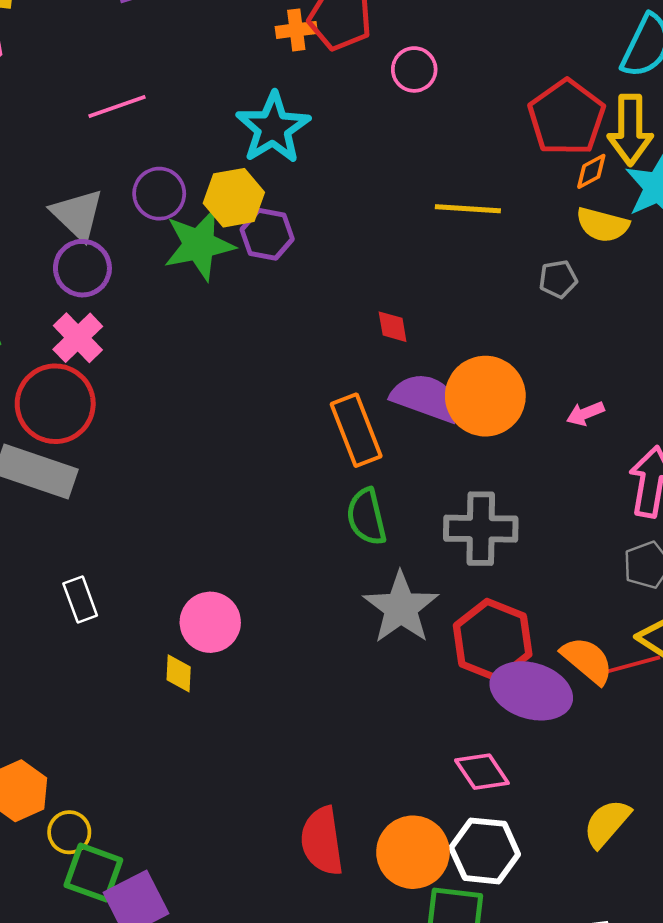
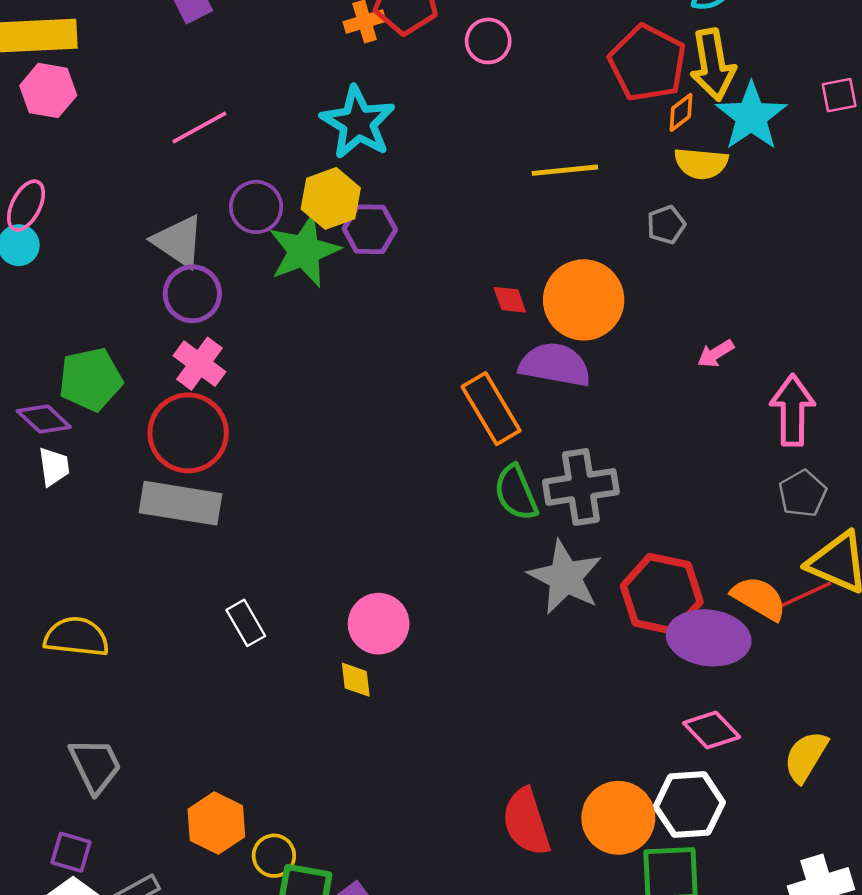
orange circle: (485, 396) -> (584, 300), moved
gray cross: (481, 529) -> (581, 487), moved
pink diamond: (482, 772) -> (712, 730), moved

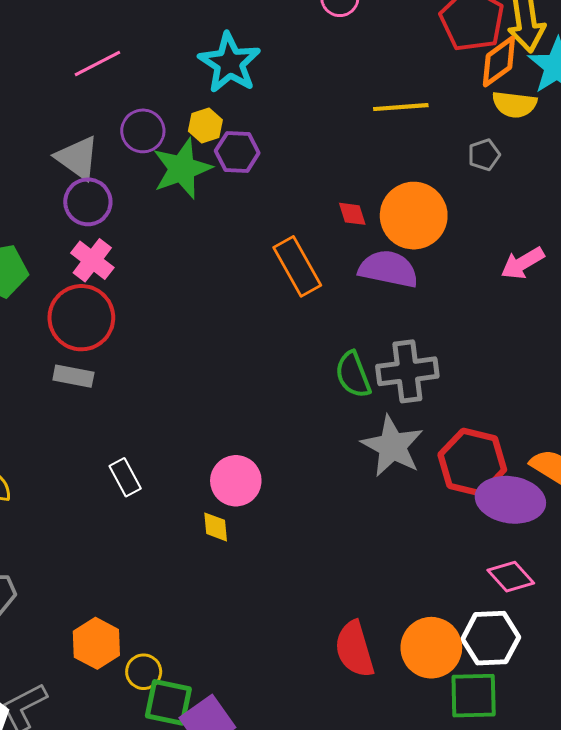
orange diamond: (681, 112) -> (499, 61), size x1.6
yellow hexagon: (331, 198) -> (205, 126), size x0.7
pink arrow: (716, 354) -> (523, 263), size x1.4
orange rectangle: (491, 409) -> (297, 266), moved
gray rectangle: (180, 503) -> (73, 376), size x0.6

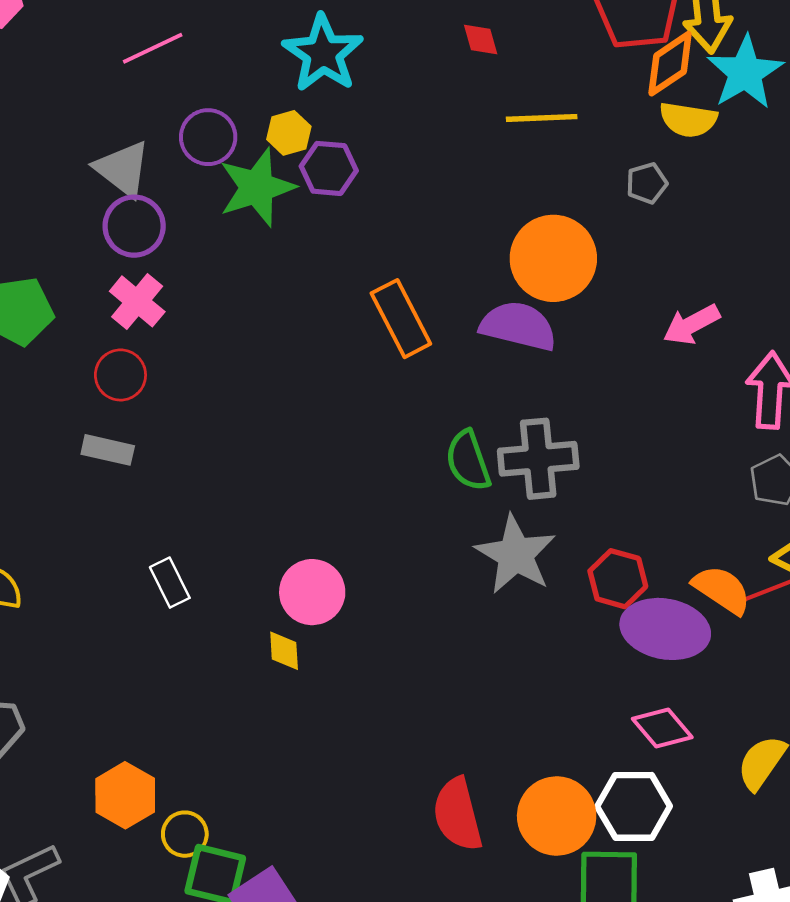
red diamond: (352, 214) -> (481, 39), moved
red circle: (81, 318) -> (120, 375), size x0.6
red hexagon: (472, 462) -> (618, 579), size x0.7

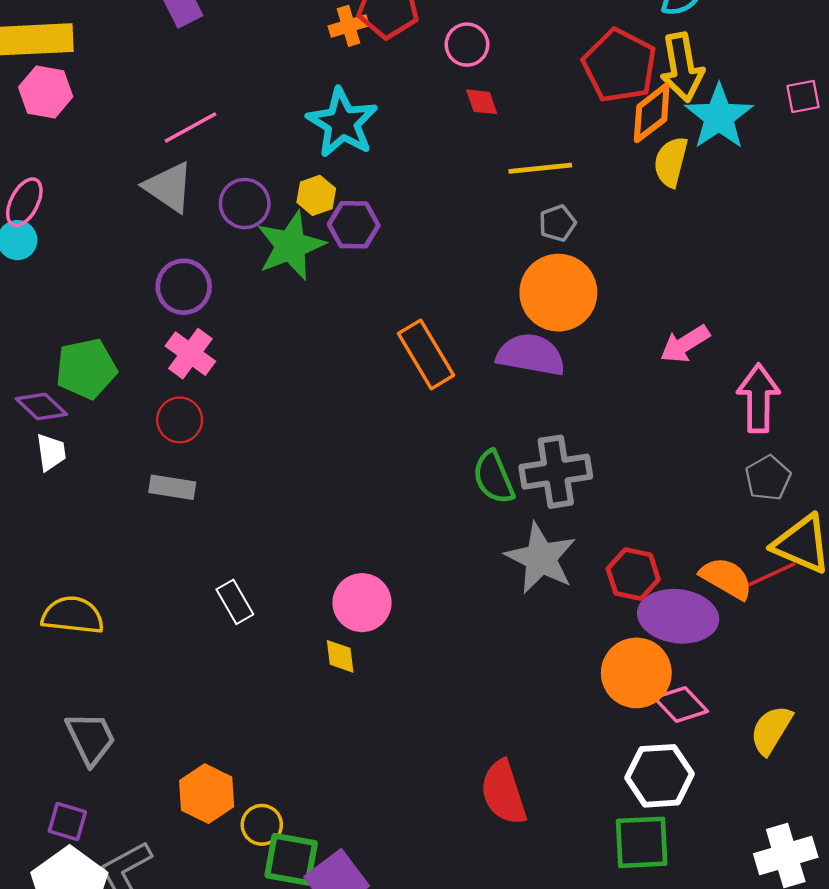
yellow semicircle: (688, 120) -> (671, 162), turned 99
gray triangle: (123, 169) -> (169, 187), moved
gray pentagon: (647, 183) -> (557, 223), moved
orange circle: (557, 816) -> (636, 673), moved

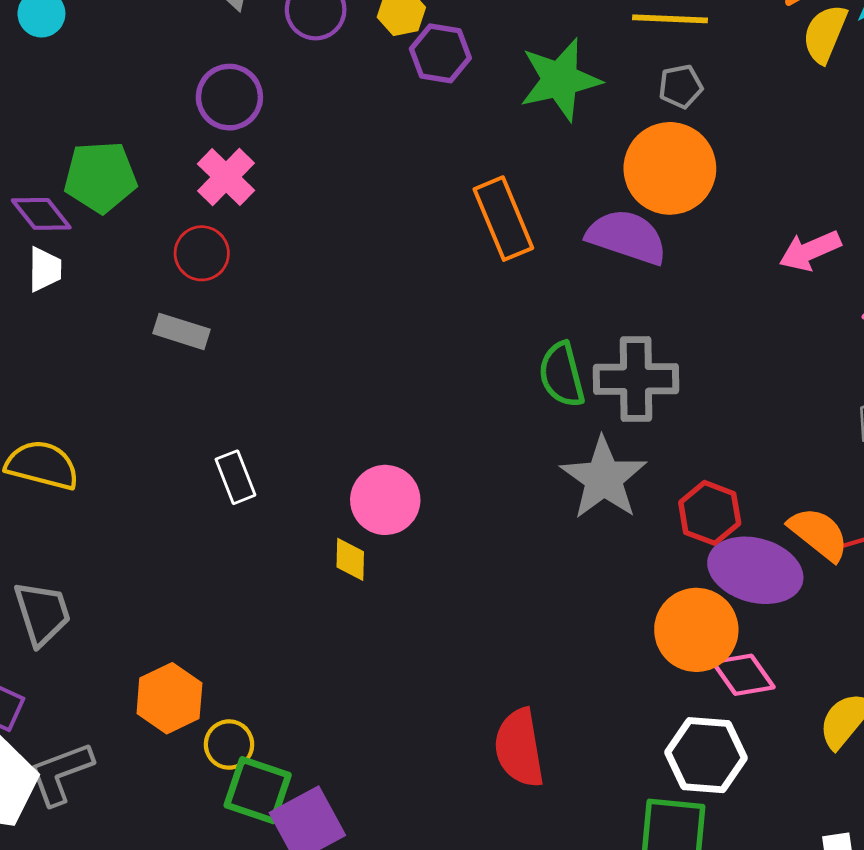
green star: (291, 246) -> (560, 80), moved

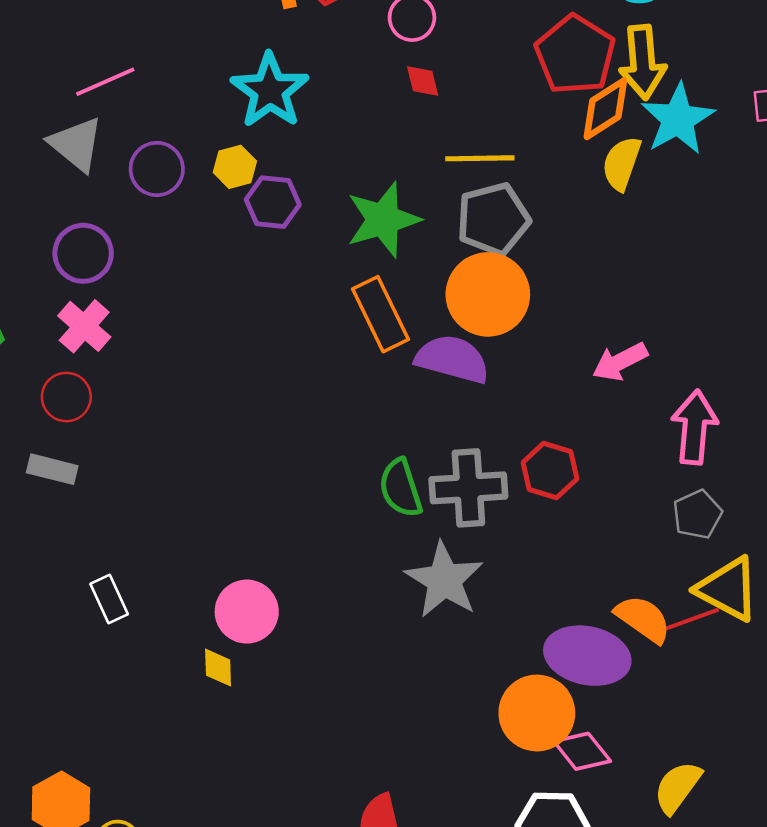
gray pentagon: (681, 86) -> (493, 219), size x1.8
orange rectangle: (503, 219) -> (381, 314), moved
red hexagon: (710, 513) -> (550, 471), moved

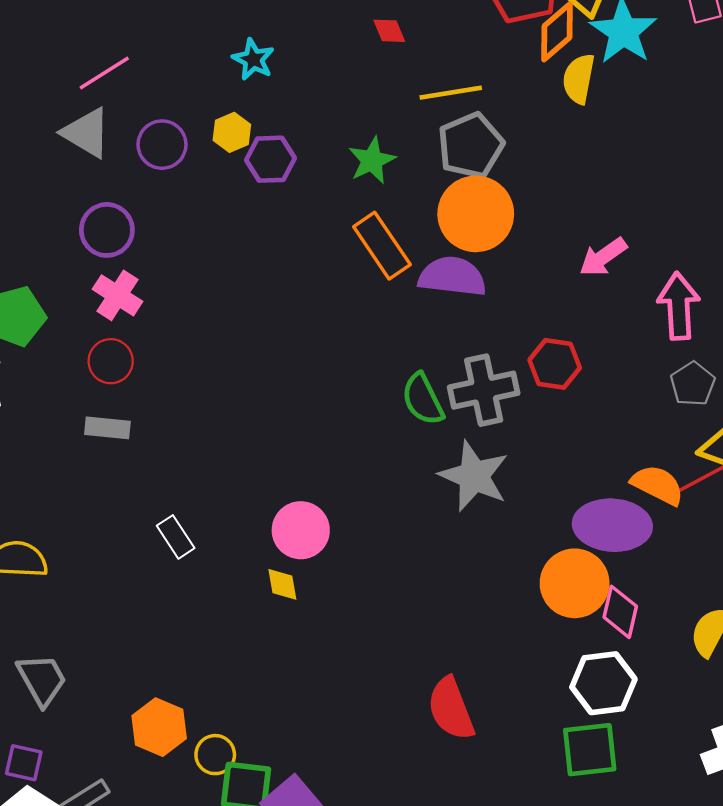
cyan star: (270, 91) -> (253, 59), size x0.6
green star: (383, 220) -> (372, 160), size x0.7
pink diamond: (582, 751) -> (620, 612), turned 60

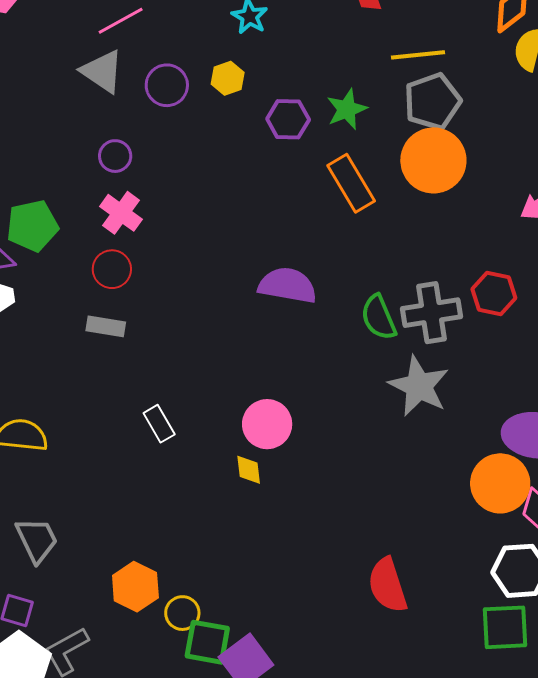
purple hexagon: (270, 159) -> (288, 119), moved
purple circle: (107, 230) -> (115, 156), size x0.7
purple semicircle: (452, 277) -> (288, 285), moved

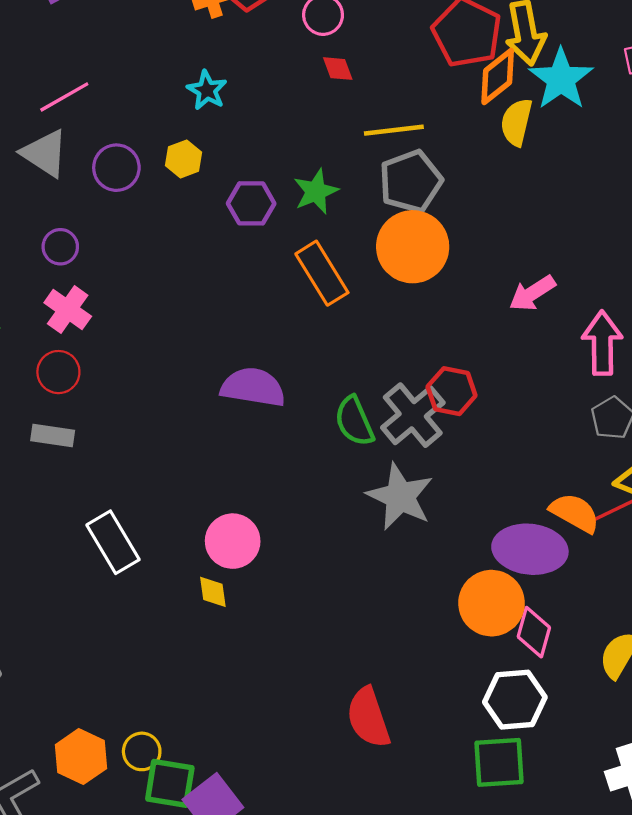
red hexagon: (494, 294) -> (452, 391), moved
gray cross: (431, 313) -> (413, 415), turned -30
white rectangle: (159, 424) -> (113, 542), size x1.5
orange hexagon: (135, 587) -> (81, 757), moved

